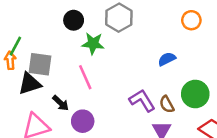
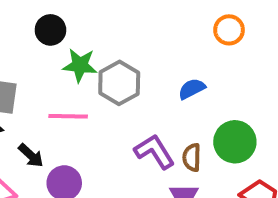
gray hexagon: (119, 18) -> (119, 83), moved
pink line: (85, 77) -> (68, 116), turned -65
brown semicircle: (167, 104) -> (192, 157), turned 30

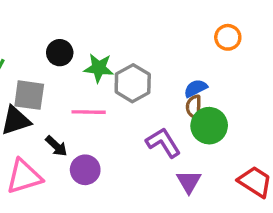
black circle: (50, 30) -> (60, 53), moved
green circle: (235, 142) -> (209, 126), moved
brown semicircle: (192, 157) -> (194, 107), moved

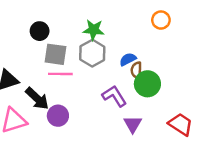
green star: (99, 68) -> (93, 30), moved
blue semicircle: (196, 88) -> (128, 59), moved
gray square: (29, 95) -> (55, 54), moved
black arrow: (56, 146) -> (37, 98), size x1.5

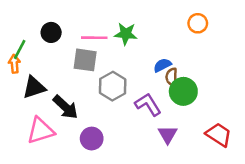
black circle: (40, 31) -> (51, 32), moved
gray hexagon: (92, 53) -> (113, 86), moved
pink line: (60, 74) -> (94, 38), moved
purple circle: (58, 116) -> (92, 139), moved

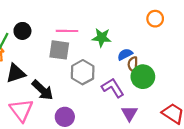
black circle: (51, 32) -> (22, 31), moved
green star: (126, 34) -> (102, 38), moved
pink triangle: (41, 131) -> (21, 110), turned -50

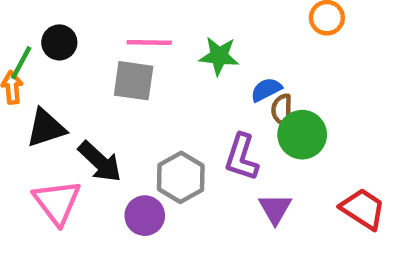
gray hexagon: (83, 72) -> (181, 177), moved
purple L-shape: (113, 88) -> (241, 157), turned -130

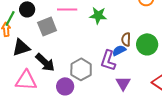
gray square: (134, 81) -> (47, 26), moved, turned -30
blue semicircle: (266, 90) -> (119, 50), moved
green circle: (302, 135) -> (147, 44), moved
pink triangle: (57, 202) -> (26, 80), turned -50

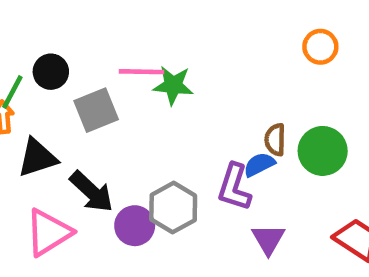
green star: (98, 15) -> (173, 85), moved
pink triangle: (26, 80) -> (49, 232), turned -35
purple circle: (65, 86) -> (135, 226), moved

